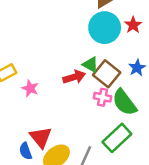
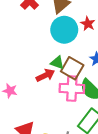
pink cross: (102, 97) -> (72, 88), size x1.6

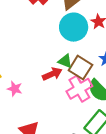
pink cross: (72, 88) -> (79, 89), turned -35

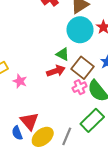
green triangle: (65, 61) -> (63, 54), moved
pink cross: (79, 89) -> (80, 87), size x0.6

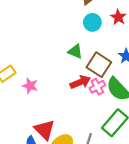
cyan circle: (80, 30) -> (92, 22), size x0.6
red arrow: (56, 71) -> (80, 82), moved

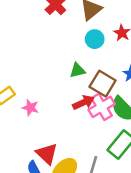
green triangle: (75, 52) -> (77, 70), turned -35
pink cross: (97, 87) -> (102, 107), size x1.5

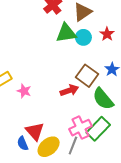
green triangle: (77, 70) -> (66, 33), moved, size x1.5
pink cross: (102, 107) -> (80, 128), moved

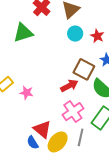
green triangle: (66, 33) -> (23, 33), moved
red star: (107, 34) -> (97, 36), moved
pink cross: (80, 128) -> (73, 112), moved

